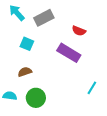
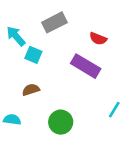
cyan arrow: (17, 13) -> (16, 36), moved
green circle: (36, 98) -> (61, 122), moved

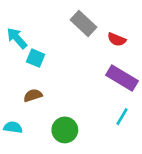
gray rectangle: (54, 22) -> (83, 24), moved, turned 70
red semicircle: (98, 39) -> (117, 39), moved
purple rectangle: (86, 66) -> (122, 78), moved

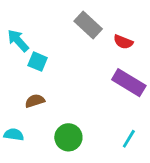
cyan line: (122, 117) -> (129, 139), moved

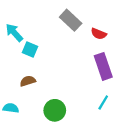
purple rectangle: (129, 83) -> (103, 66), turned 40
cyan line: (129, 139) -> (103, 102), moved

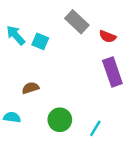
cyan square: (30, 50) -> (40, 41), moved
cyan line: (103, 102) -> (95, 128), moved

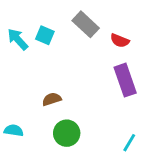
cyan square: (40, 41) -> (45, 35), moved
brown semicircle: (30, 88) -> (52, 99), moved
cyan line: (95, 128) -> (129, 143), moved

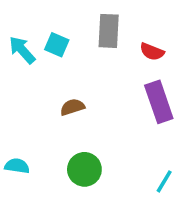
gray rectangle: (86, 24) -> (109, 31), turned 50
brown semicircle: (52, 99) -> (72, 107), moved

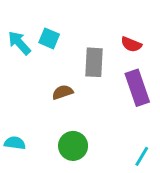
gray rectangle: (109, 31) -> (94, 62), moved

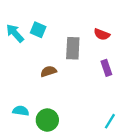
purple rectangle: (137, 88) -> (106, 68), size x0.6
cyan semicircle: (15, 143) -> (21, 111), moved
green circle: (73, 146) -> (47, 120), moved

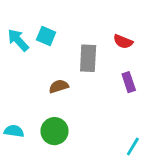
cyan semicircle: (21, 111) -> (14, 131), moved
green circle: (47, 120) -> (54, 131), moved

